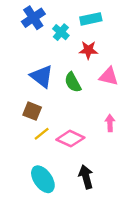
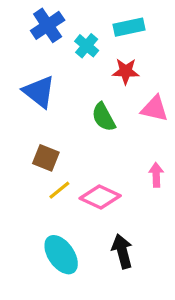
blue triangle: (42, 76) -> (39, 92), moved

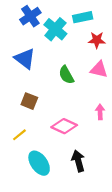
cyan cross: (87, 46) -> (55, 29), size x1.5
red star: (126, 71) -> (97, 40), moved
yellow line: (59, 190) -> (19, 135), moved

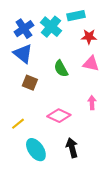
blue cross: (30, 16) -> (24, 29), moved
brown square: (29, 101) -> (30, 83), moved

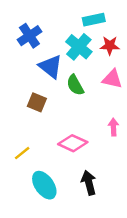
cyan cross: (51, 27) -> (79, 47), moved
blue triangle: (23, 54) -> (50, 67), moved

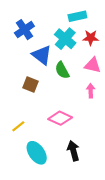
pink arrow: (113, 127) -> (91, 91), moved

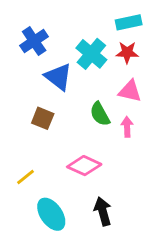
cyan rectangle: (77, 16) -> (129, 22), moved
green semicircle: (62, 70) -> (100, 114), moved

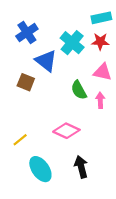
brown square: (43, 118) -> (26, 82), moved

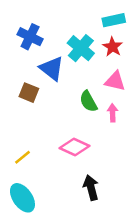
blue cross: (27, 32) -> (30, 37), turned -30
red star: (100, 42) -> (113, 47), turned 30
cyan ellipse: (40, 169) -> (22, 198), moved

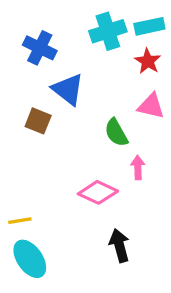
cyan cross: (81, 48) -> (108, 31), moved, turned 32
pink arrow: (113, 113) -> (138, 167), moved
yellow line: (22, 157) -> (20, 221), moved, turned 30

